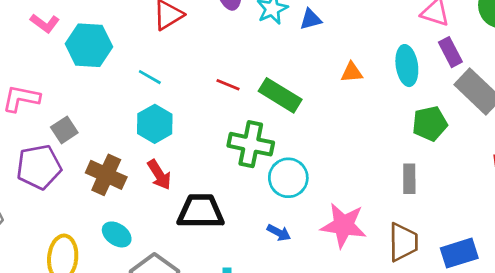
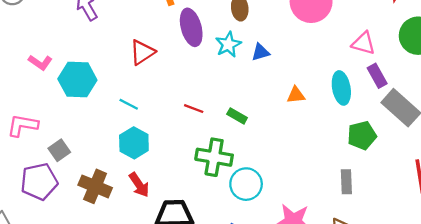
green rectangle: (280, 95) -> (237, 116), size x0.6

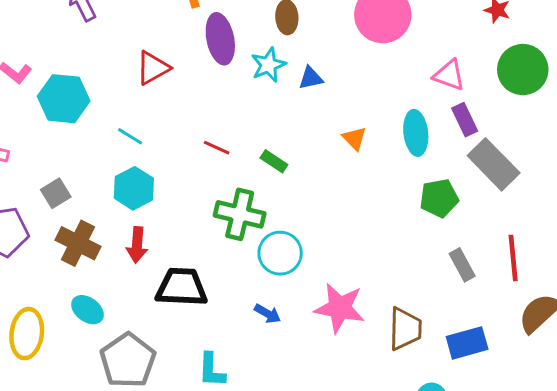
orange triangle: (296, 95) -> (354, 138), turned 48
gray square: (59, 150) -> (56, 193), moved
gray rectangle: (346, 182) -> (462, 265), moved, turned -30
red arrow: (139, 185) -> (137, 245), turned 35

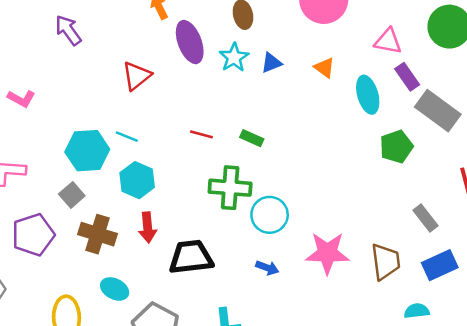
cyan hexagon: (64, 99) -> (87, 151), moved
orange triangle: (354, 138) -> (324, 68), moved
gray rectangle: (462, 265) -> (425, 218), moved

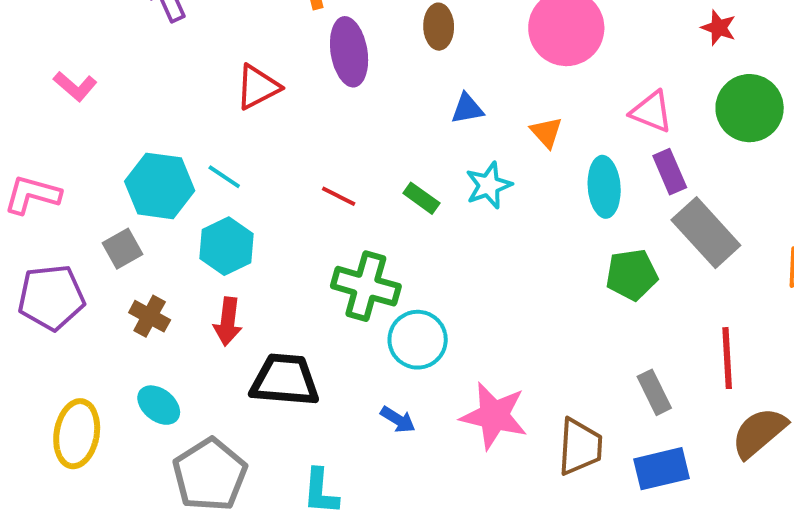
cyan star: (234, 57) -> (489, 185), moved
green rectangle: (252, 138) -> (421, 198), moved
brown cross: (98, 234) -> (150, 316), size x0.7

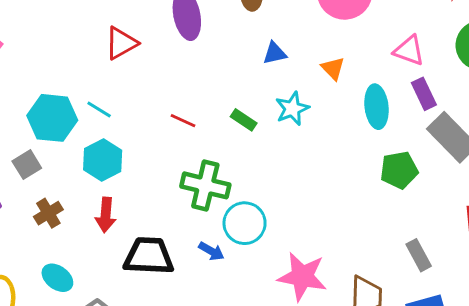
brown cross: (150, 316) -> (48, 213), turned 32
blue arrow: (398, 420) -> (211, 251), moved

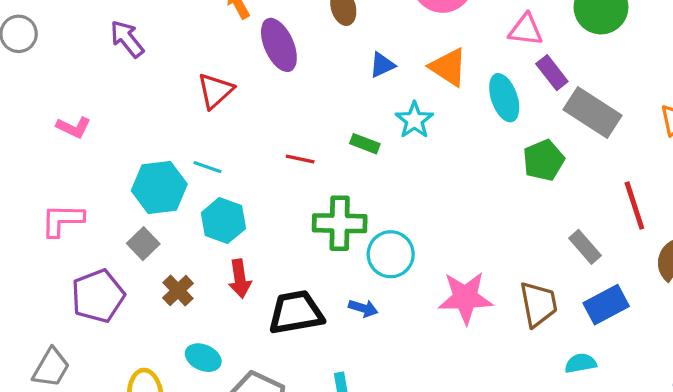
orange triangle: (333, 68) -> (448, 67), size x1.5
blue arrow: (211, 251) -> (363, 308), moved

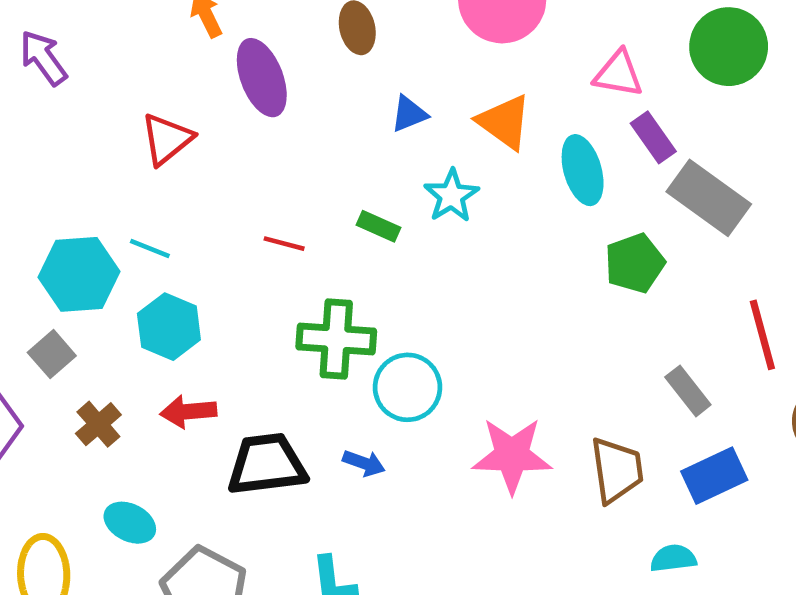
red arrow: (240, 279) -> (188, 412), turned 90

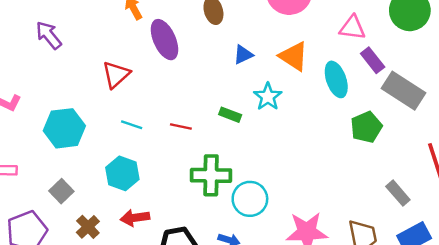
cyan line: (150, 249) -> (132, 125), moved
cyan hexagon: (79, 274) -> (64, 128), moved

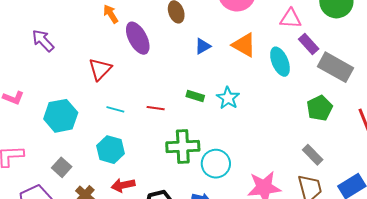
cyan star: (268, 97) -> (228, 98), moved
green pentagon: (366, 127) -> (320, 108), moved
gray rectangle: (398, 193) -> (313, 155), moved

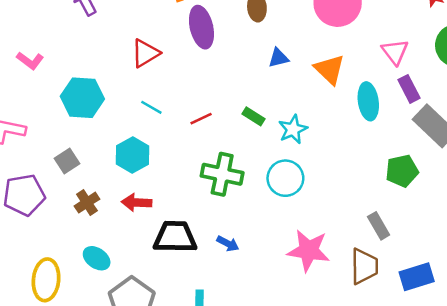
pink triangle: (291, 19) -> (395, 52), turned 35
red line: (156, 108) -> (201, 119), turned -48
cyan circle: (216, 164) -> (285, 178), moved

